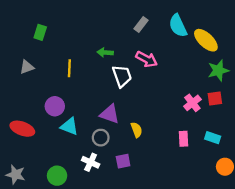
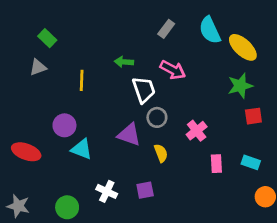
green rectangle: (40, 32) -> (47, 38), turned -64
gray triangle: (27, 67) -> (38, 67), moved
green star: (218, 70) -> (240, 86), moved
pink cross: (192, 103) -> (197, 131), moved
gray circle: (101, 138) -> (157, 117), moved

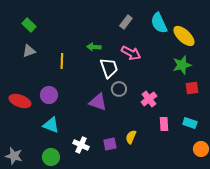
green rectangle: (47, 38) -> (29, 25), moved
cyan triangle: (82, 149) -> (51, 125), moved
red ellipse: (26, 152) -> (20, 101), moved
yellow semicircle: (161, 153) -> (131, 137), moved, turned -136

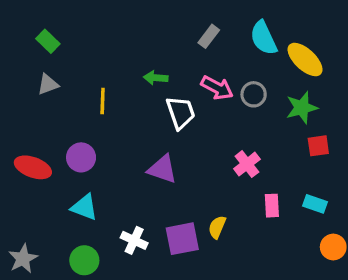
gray circle: (119, 89) -> (254, 94), moved
purple square: (110, 144) -> (182, 239), size x1.5
gray star: (14, 156) -> (23, 259), turned 30

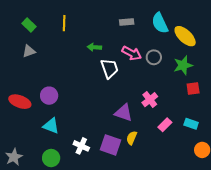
gray rectangle: (209, 36) -> (127, 22), turned 48
yellow line: (103, 101) -> (64, 23), moved
purple triangle: (162, 169) -> (124, 113), moved
pink rectangle: (272, 206) -> (165, 125), turned 48
purple square: (182, 239) -> (111, 145), turned 30

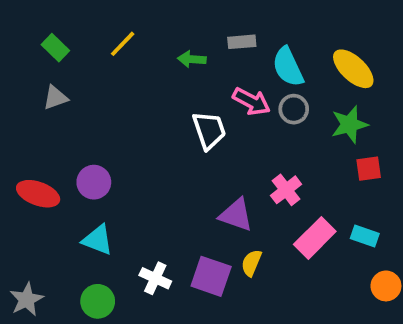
yellow line: (64, 23) -> (123, 44), turned 42
cyan semicircle: (160, 23) -> (288, 67), moved
green arrow: (94, 47) -> (192, 59), moved
pink rectangle: (165, 125) -> (315, 238), size x1.5

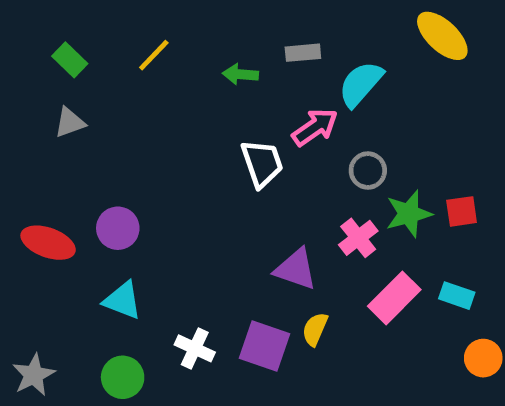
cyan semicircle: (288, 67) -> (361, 84), turned 66
yellow ellipse: (353, 69) -> (442, 36), moved
pink arrow: (251, 101) -> (315, 127), turned -63
gray circle: (294, 109) -> (368, 171), moved
green star: (349, 125) -> (409, 214), moved

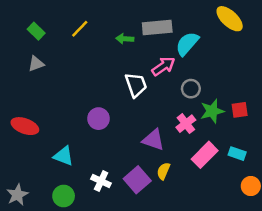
gray rectangle: (303, 53) -> (157, 27), size x1.6
purple circle: (118, 228) -> (99, 119), moved
purple square: (264, 346) -> (137, 180), turned 30

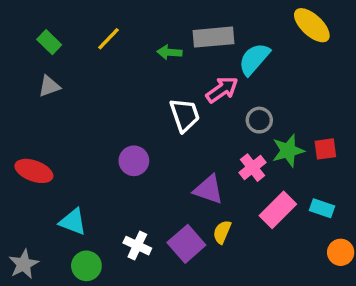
cyan triangle: (64, 156) -> (73, 222), moved

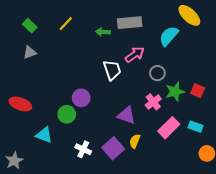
cyan semicircle: (254, 59) -> (169, 36), moved
red square: (325, 149) -> (198, 91), turned 32
green circle: (86, 266) -> (67, 114), moved

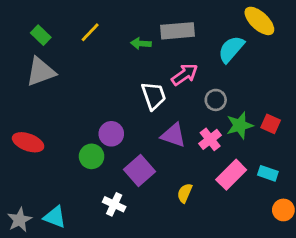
gray triangle: (30, 52) -> (41, 72), size x1.6
purple triangle: (127, 115) -> (173, 135), moved
cyan triangle: (44, 135) -> (55, 217), moved
purple square: (113, 148) -> (139, 170), moved

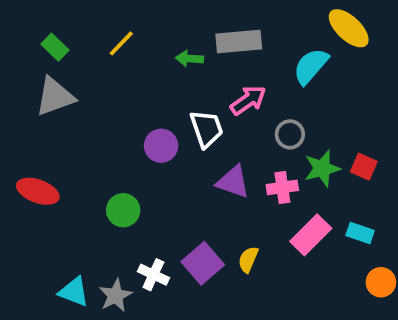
purple circle: (111, 134) -> (161, 146), moved
pink cross: (210, 139) -> (282, 187), turned 30
purple square: (139, 170) -> (203, 263), moved
gray star: (20, 220) -> (116, 296), moved

